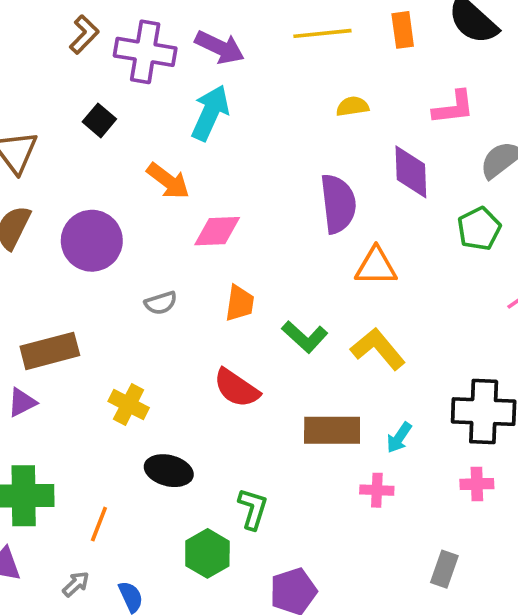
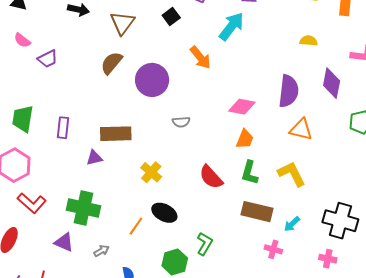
pink diamond: (217, 231) -> (242, 107), moved
orange trapezoid: (240, 303) -> (245, 139), moved
green L-shape: (305, 337) -> (250, 173), moved, turned 50
orange line: (99, 524) -> (136, 226), moved
gray arrow: (76, 584) -> (101, 251), moved

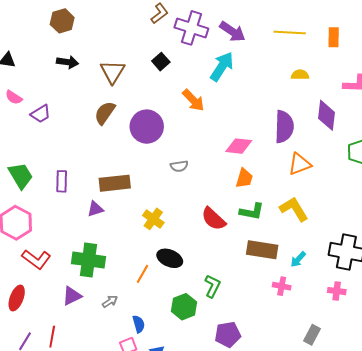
green trapezoid: (23, 119) -> (21, 176), turned 144
orange triangle: (301, 129) -> (300, 164), turned -30
green L-shape: (250, 173) -> (252, 211), turned -90
purple triangle: (64, 242) -> (72, 296), turned -45

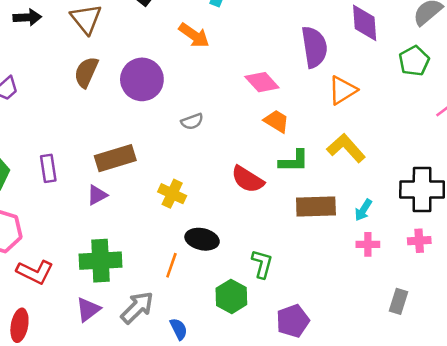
pink diamond: (239, 146) -> (262, 82), turned 52
orange trapezoid: (244, 178) -> (276, 121), turned -65
pink cross: (282, 286) -> (368, 244), moved
gray arrow: (110, 301) -> (137, 308), size x1.8

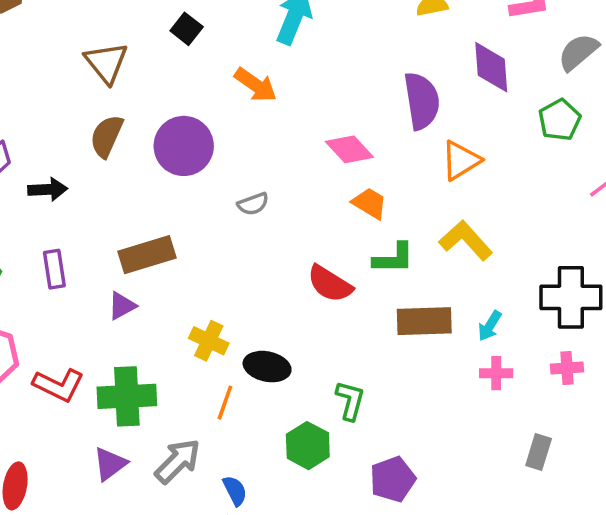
black arrow: (27, 17) -> (48, 189), moved
yellow cross: (172, 194) -> (209, 341), moved
red L-shape: (35, 272) -> (59, 385), moved

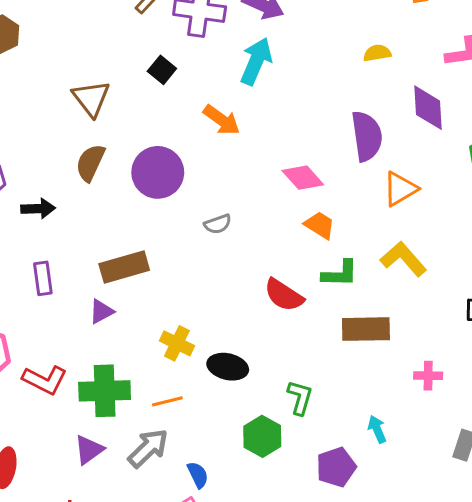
cyan arrow: (490, 326) -> (377, 429), moved, turned 124
orange line: (225, 403) -> (167, 401), moved, turned 56

